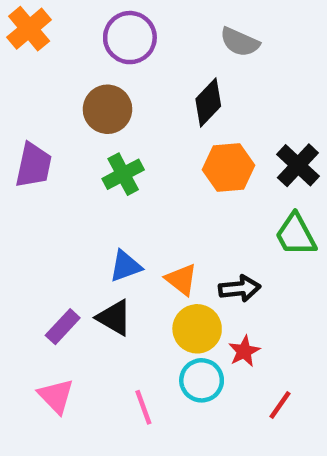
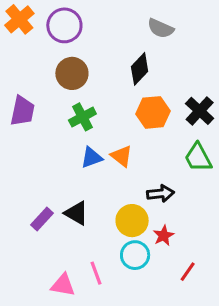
purple circle: (130, 38) -> (64, 25), moved
blue triangle: (125, 266) -> (91, 158), moved
orange triangle: (181, 280) -> (122, 156), moved
pink triangle: (56, 396) -> (63, 285), moved, turned -36

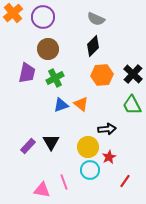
gray semicircle: (161, 28) -> (96, 19), moved
purple trapezoid: (22, 111) -> (27, 73), moved
black triangle: (76, 213) -> (51, 142), turned 30

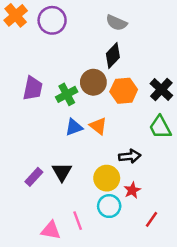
brown circle: (48, 49) -> (93, 82), moved

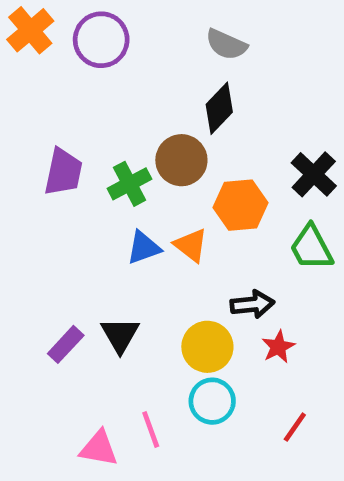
orange hexagon: (124, 91) -> (240, 205), moved
red star: (132, 190) -> (278, 347), moved

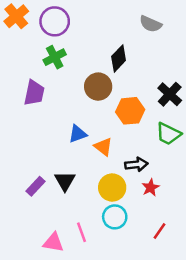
gray semicircle: (226, 44) -> (151, 24), moved
green cross: (129, 184) -> (55, 57), moved
orange triangle: (191, 245) -> (103, 147), moved
green trapezoid: (311, 248) -> (168, 134), turned -36

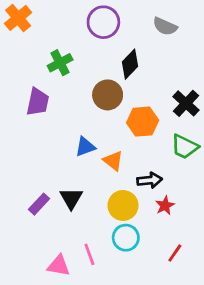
purple circle: (55, 21) -> (103, 22), moved

